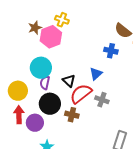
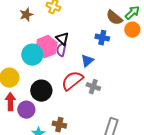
pink hexagon: (51, 37) -> (46, 47), moved
black triangle: (69, 81) -> (62, 39), moved
purple semicircle: (45, 83) -> (61, 50), moved
brown cross: (72, 115) -> (59, 125), moved

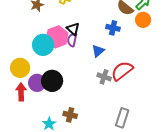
red semicircle: (72, 81) -> (122, 71), moved
purple circle: (26, 110) -> (37, 83), moved

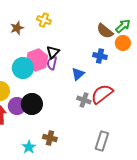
blue cross: (113, 28) -> (100, 56), moved
black triangle: (73, 29) -> (53, 52), turned 32

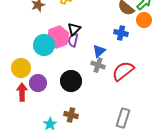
gray cross: (84, 100) -> (98, 65), moved
black circle: (32, 104) -> (71, 81), moved

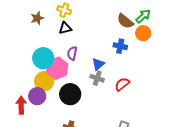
black triangle: (74, 29) -> (65, 28), moved, turned 32
pink hexagon: (58, 37) -> (57, 68), moved
yellow circle: (21, 68) -> (44, 81), moved
red semicircle: (123, 71) -> (122, 84), size x0.7

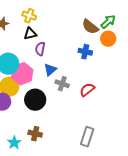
purple semicircle: (72, 53) -> (40, 49), moved
blue triangle: (98, 64) -> (50, 70), moved

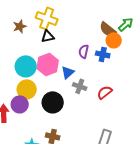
yellow cross: (29, 16) -> (47, 18), size x1.5
orange circle: (108, 39) -> (114, 40), moved
purple semicircle: (40, 49) -> (84, 51), moved
pink hexagon: (22, 74) -> (48, 64), moved

